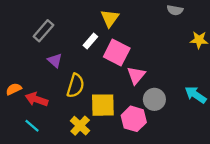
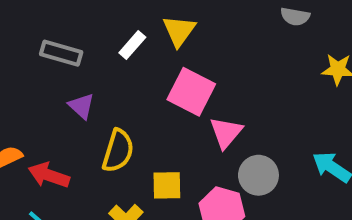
gray rectangle: (43, 31) -> (61, 53), turned 65
white rectangle: (90, 41) -> (132, 45), moved
yellow square: (103, 105) -> (167, 185), size x0.7

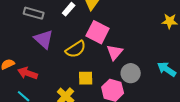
purple triangle: (81, 106) -> (44, 39), size x1.5
yellow semicircle: (118, 151) -> (76, 49), moved, turned 40

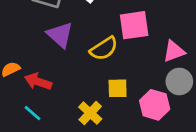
pink square: (98, 32) -> (134, 25), turned -35
pink triangle: (115, 52) -> (174, 51), moved, turned 30

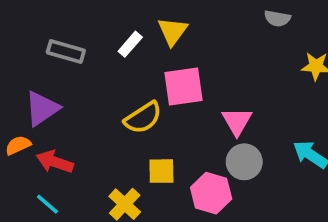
purple triangle: (60, 35) -> (42, 108), moved, turned 44
pink triangle: (174, 51) -> (237, 121), turned -40

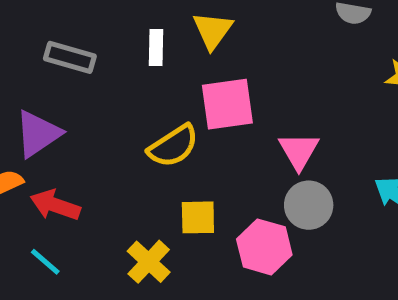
white rectangle: (130, 44) -> (156, 48), turned -40

